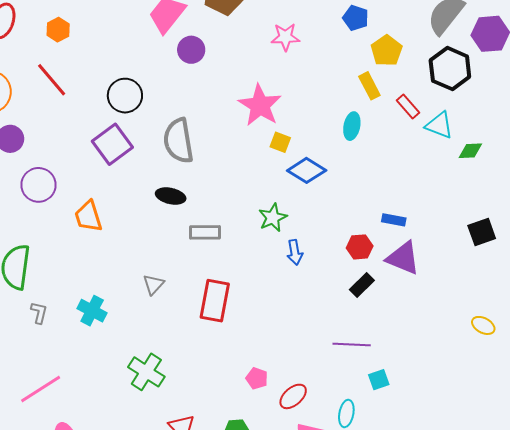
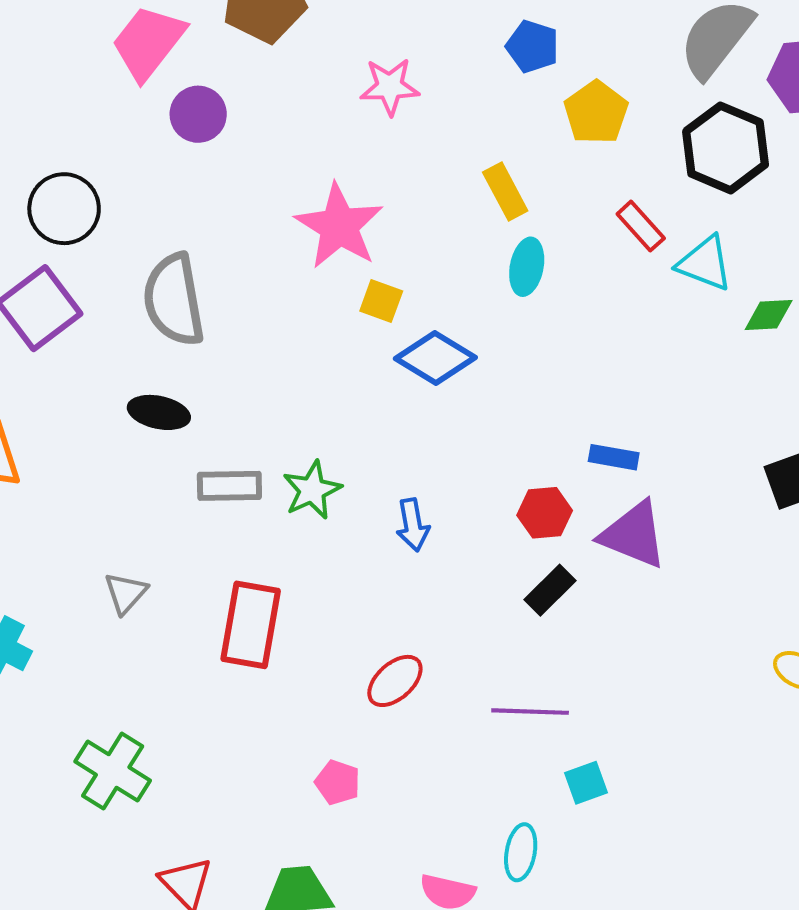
yellow rectangle: (369, 86) -> (505, 191), moved
green star: (273, 218) -> (312, 490), moved
red ellipse: (293, 396) -> (395, 681), moved

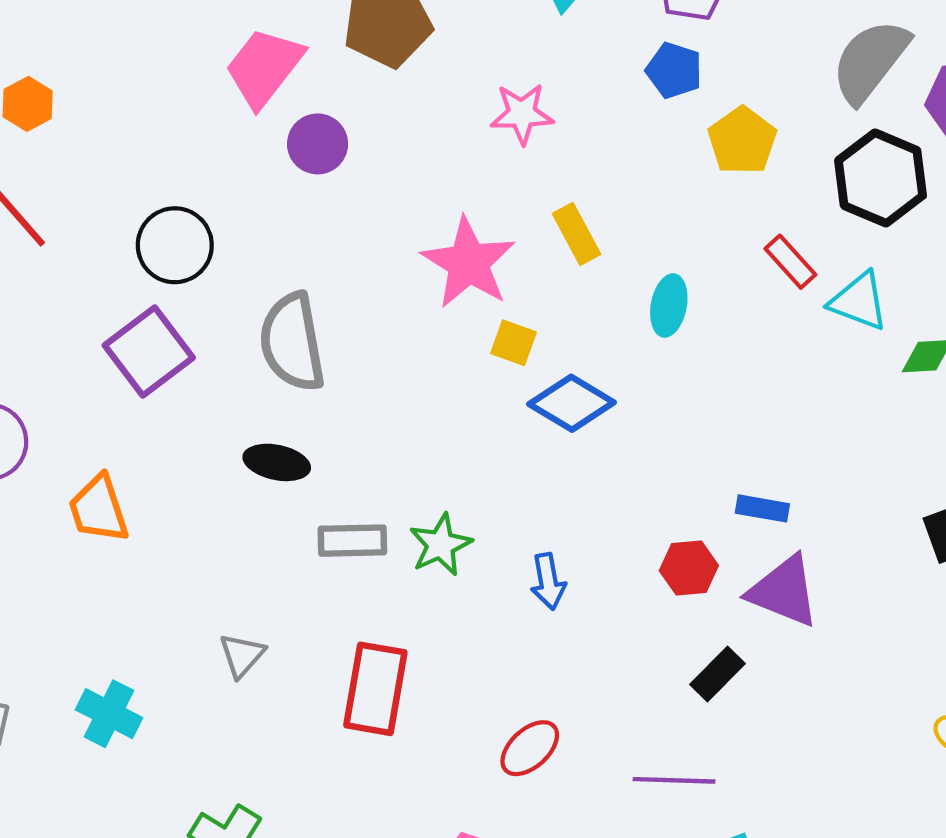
yellow rectangle: (505, 191) -> (577, 234), moved
black rectangle: (550, 590) -> (718, 674), moved

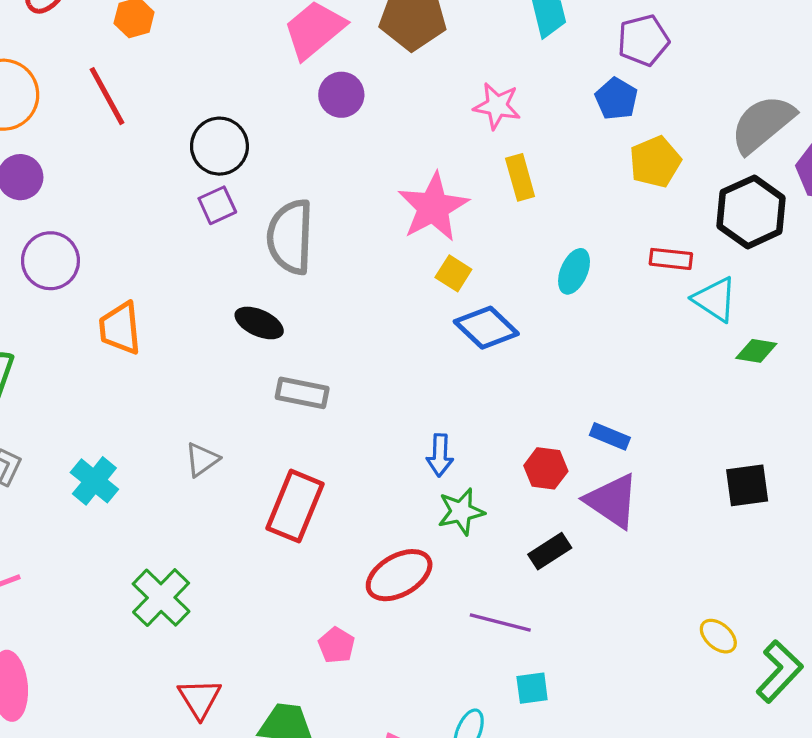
yellow rectangle: (577, 234) -> (520, 177), moved
red rectangle: (790, 262) -> (671, 259), turned -54
purple square: (149, 352) -> (217, 205), moved, size x0.6
green star: (440, 545) -> (461, 512), moved
red ellipse: (530, 748) -> (399, 575), size x1.4

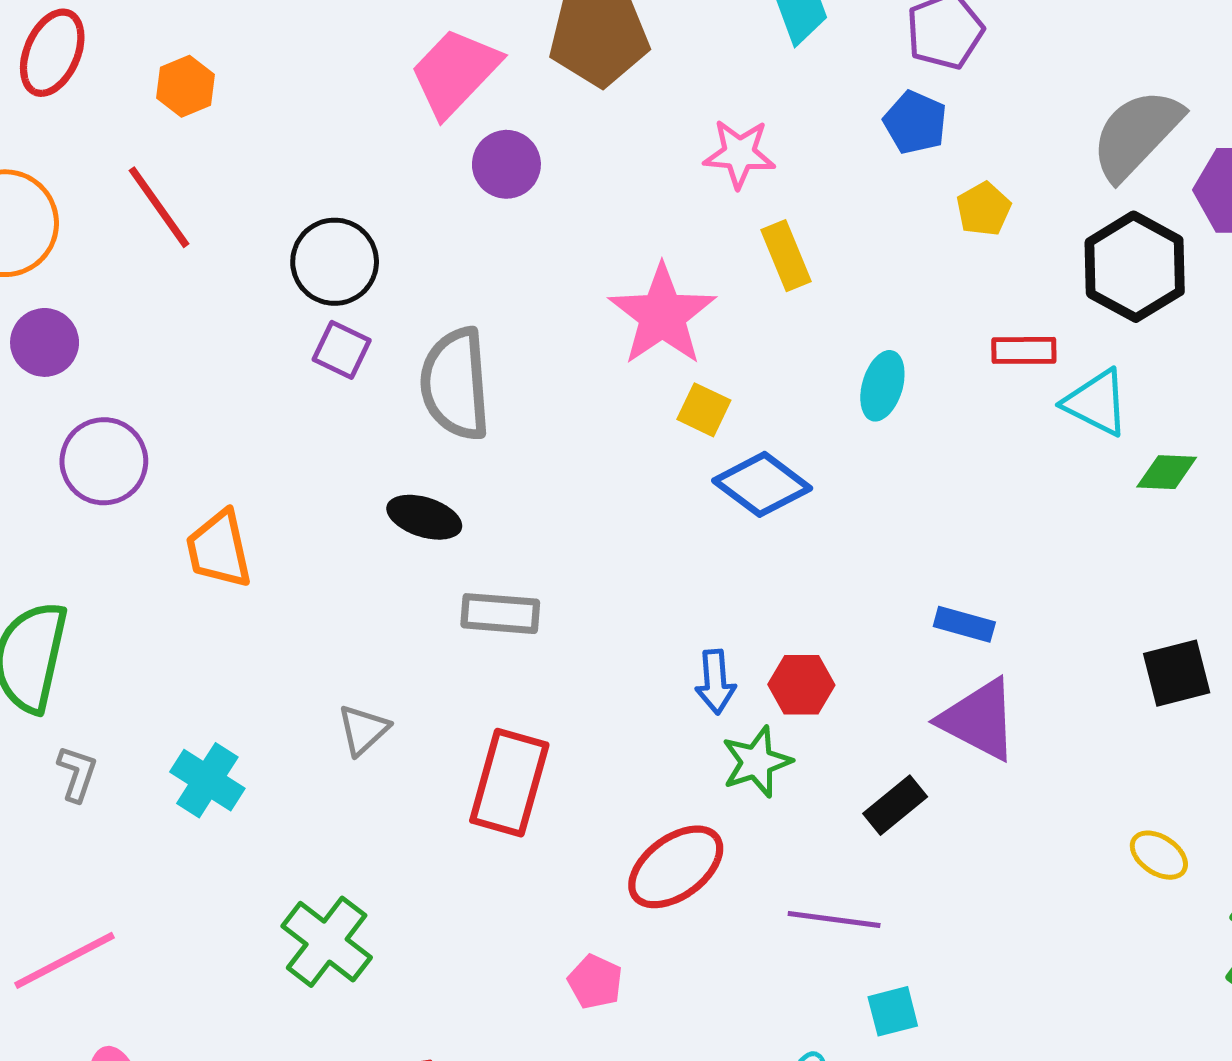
yellow pentagon: (655, 162) -> (984, 209), size x0.7
purple square: (217, 205) -> (342, 350), turned -33
red hexagon: (546, 468) -> (801, 685), moved
yellow ellipse: (718, 636) -> (1159, 855), moved

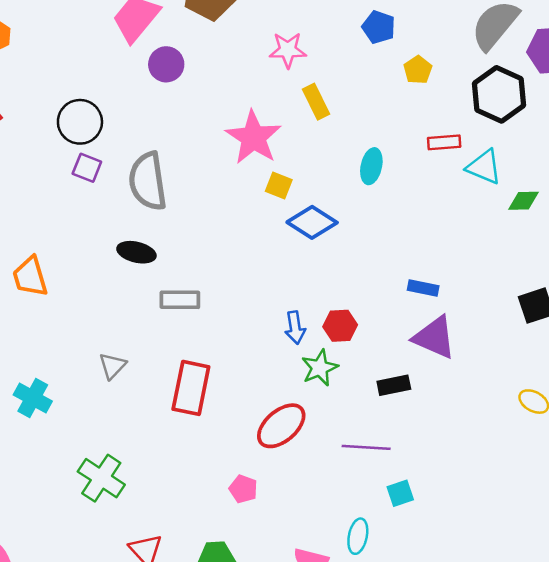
black rectangle: (895, 805) -> (394, 385), turned 32

